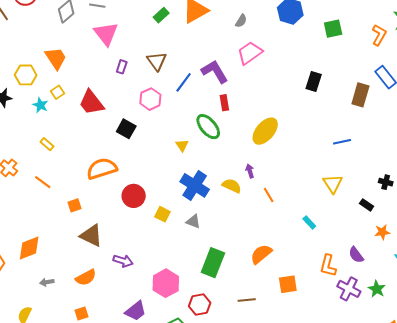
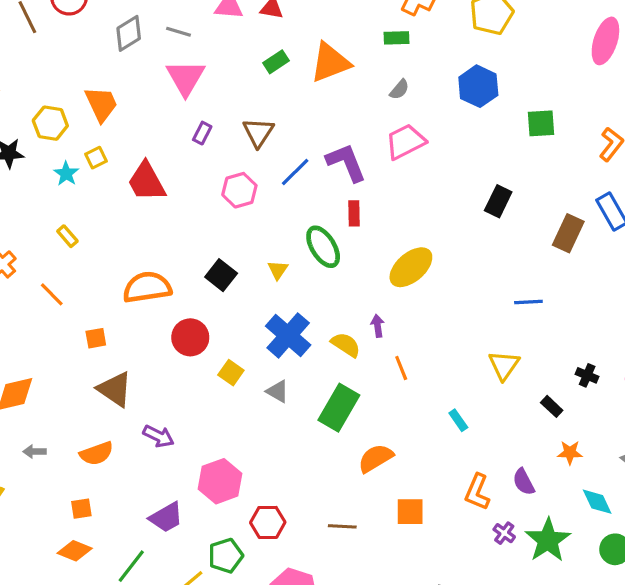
black square: (126, 129) -> (221, 275), moved
green rectangle: (213, 263) -> (339, 408), moved
purple cross: (349, 289) -> (504, 533), size x0.6
green star: (377, 289) -> (548, 540), size x1.6

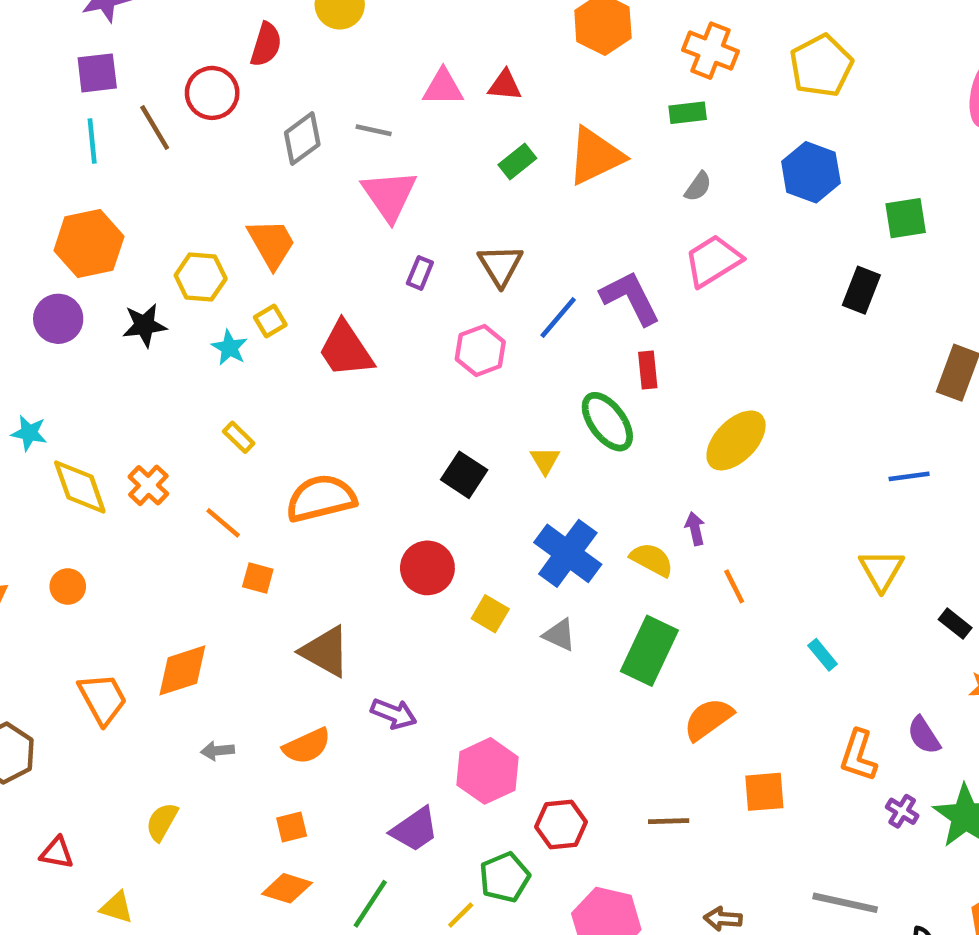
black rectangle: (498, 201) -> (861, 290), moved
orange semicircle: (147, 287) -> (321, 498), moved
orange square: (96, 338) -> (258, 578), moved, turned 30

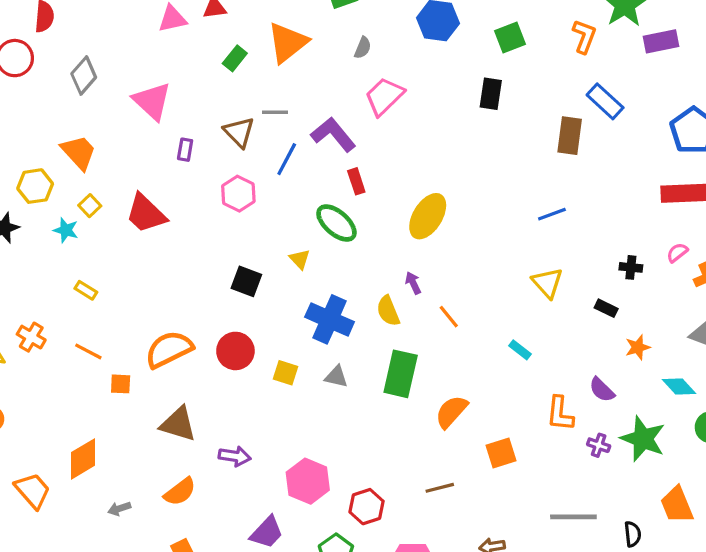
gray line: (374, 130) -> (275, 112), moved
orange semicircle: (321, 498) -> (169, 349), moved
yellow semicircle: (652, 560) -> (388, 311), turned -128

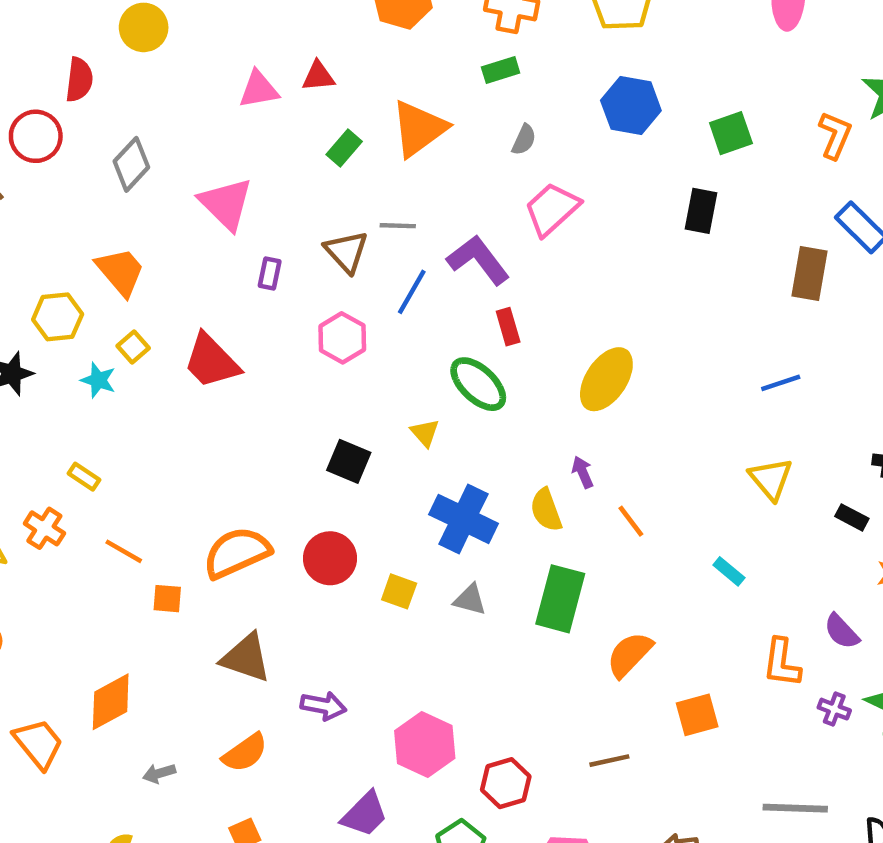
yellow rectangle: (86, 290) -> (84, 477), moved

